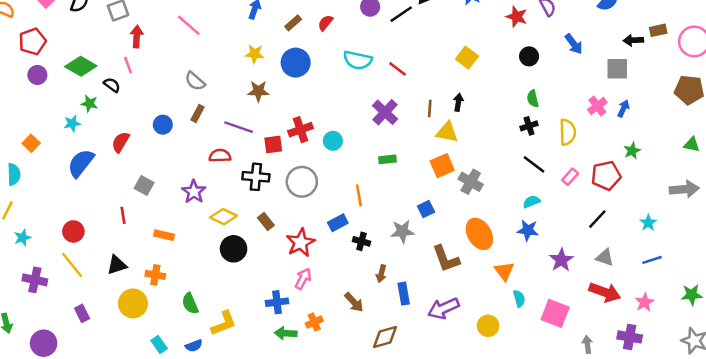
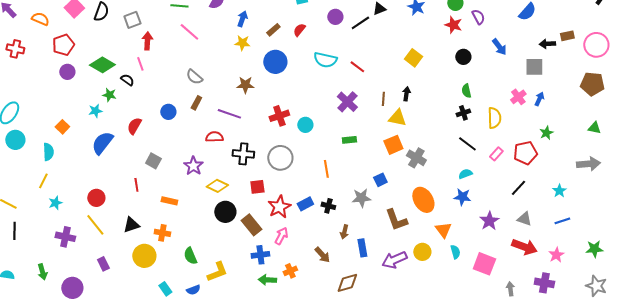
yellow star: (255, 54) -> (242, 43), moved
red square: (273, 145) -> (257, 187), moved
brown rectangle: (266, 222) -> (251, 225), moved, size x1.5
blue rectangle: (338, 223) -> (305, 204), moved
yellow circle: (488, 326) -> (422, 252), moved

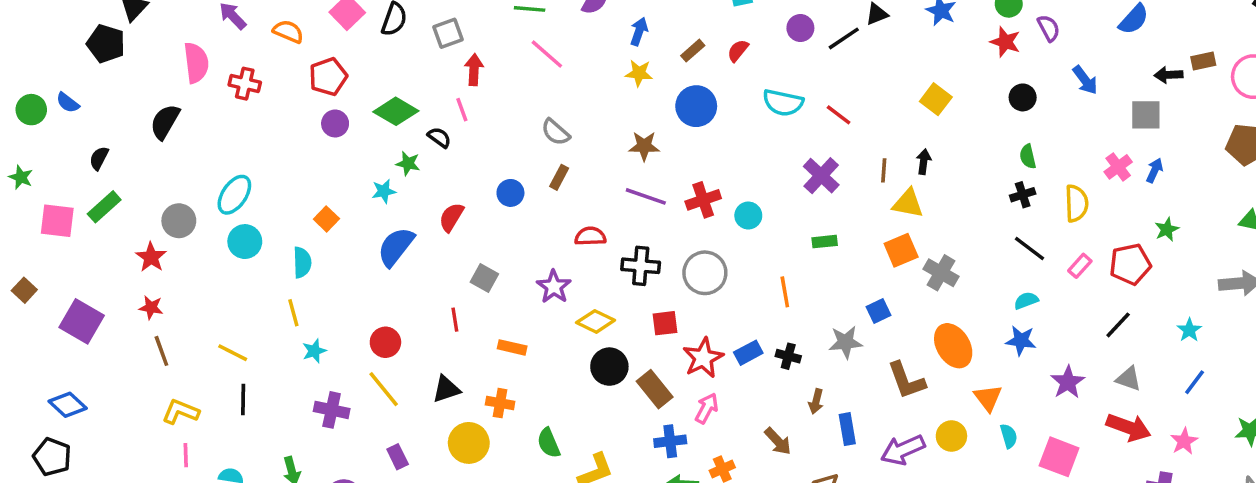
purple line: (229, 114) -> (646, 196), moved
yellow line: (43, 181) -> (293, 313), turned -42
blue line: (562, 221) -> (1195, 382), turned -35

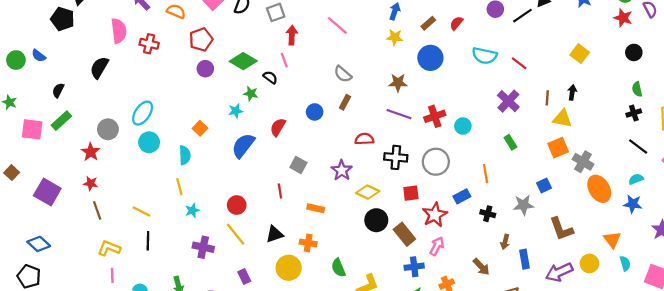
green rectangle: (825, 242) -> (510, 142), turned 64
orange ellipse: (953, 346) -> (599, 189), moved
blue rectangle: (748, 353) -> (462, 196), moved

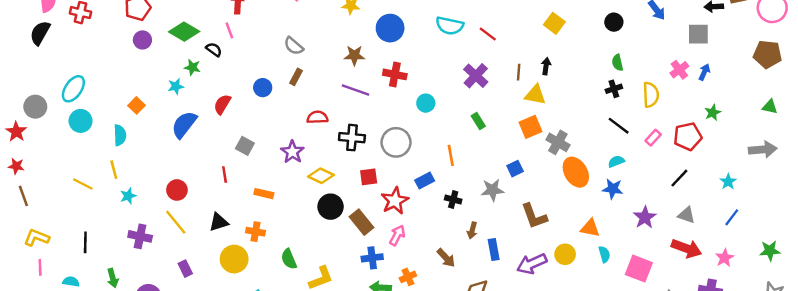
black semicircle: (99, 68) -> (40, 33), moved
red cross: (435, 116) -> (395, 74), moved, turned 30
yellow line: (141, 212) -> (83, 184), moved
orange triangle: (612, 240) -> (590, 228), turned -42
black line: (148, 241) -> (85, 242), moved

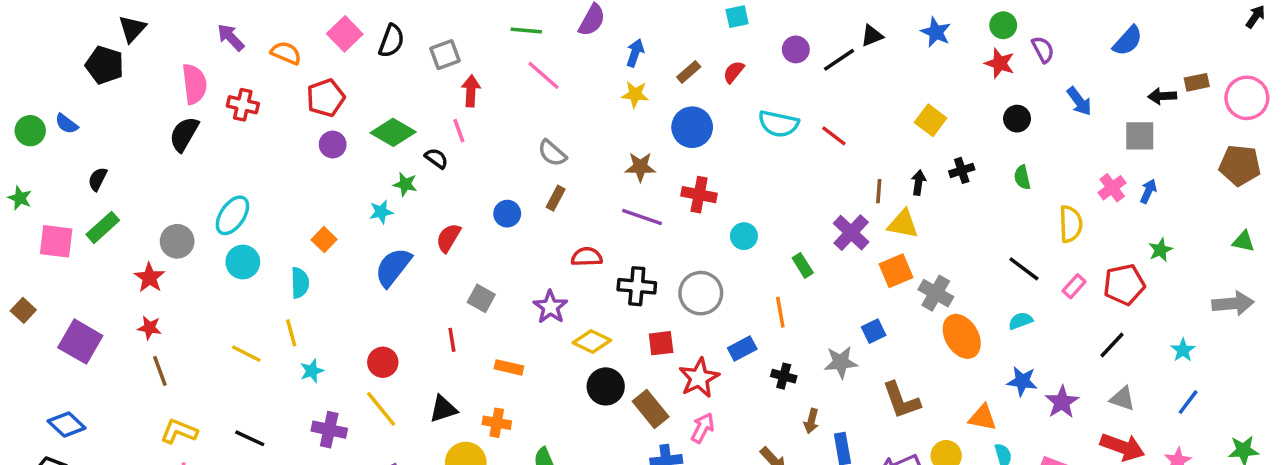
purple cross: (476, 76) -> (851, 233), moved
black cross: (614, 89) -> (962, 170), moved
green rectangle: (478, 121) -> (803, 265), moved
blue star: (613, 189) -> (1022, 381), moved
black line: (85, 242) -> (250, 438), turned -66

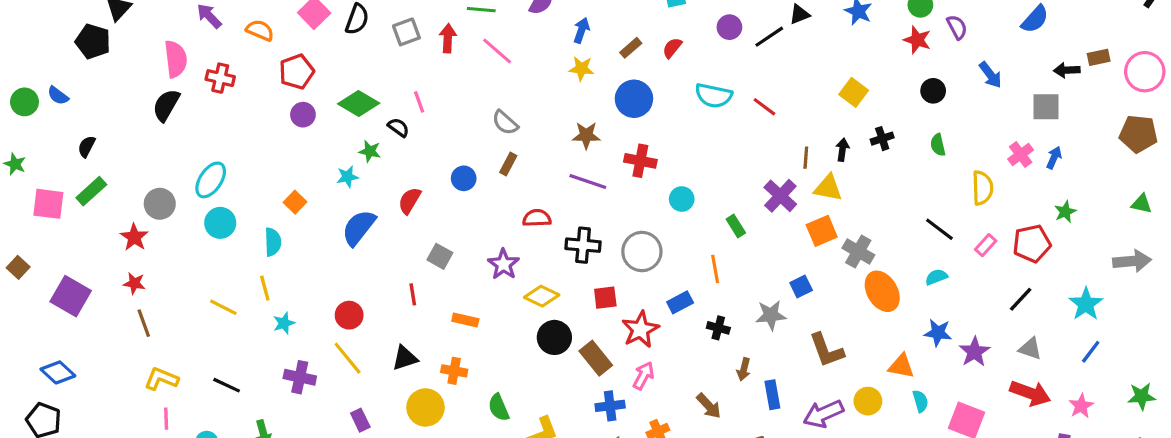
red arrow: (471, 91) -> (448, 38), moved
cyan star: (1183, 350) -> (1086, 304), size x1.5

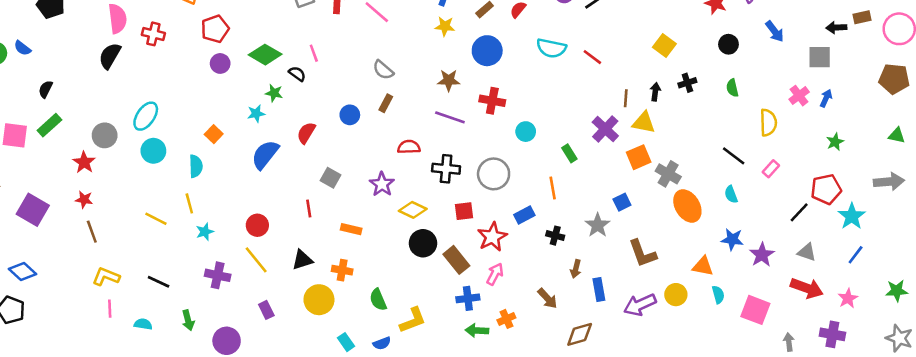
red pentagon: (1032, 244) -> (826, 189), moved
cyan semicircle: (936, 277) -> (731, 194), turned -90
gray star: (771, 315) -> (598, 225), turned -30

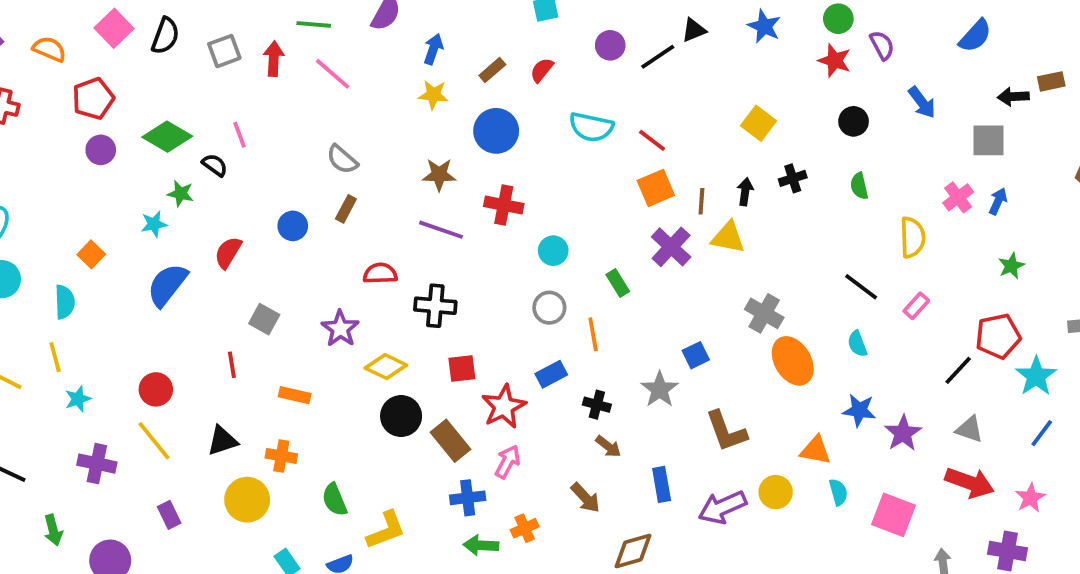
orange square: (639, 157) -> (656, 188), moved
gray circle: (494, 174) -> (549, 308), moved, size x0.7
brown arrow: (576, 269) -> (608, 446), moved, turned -66

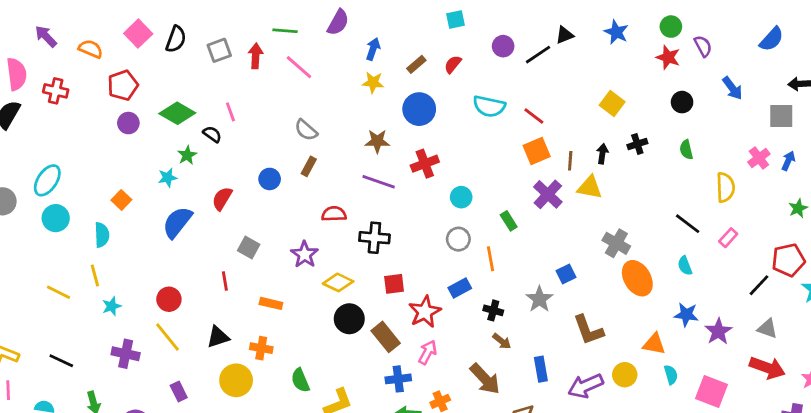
green star: (181, 194) -> (187, 155), turned 30
red cross: (504, 205) -> (425, 164), turned -32
brown arrow: (585, 498) -> (485, 379), size x1.4

